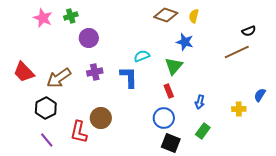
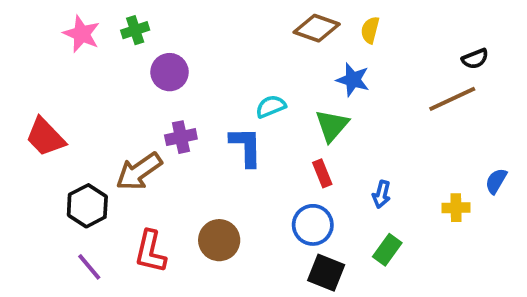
brown arrow: (59, 78) -> (139, 171), moved
brown circle: (101, 118) -> (219, 240), moved

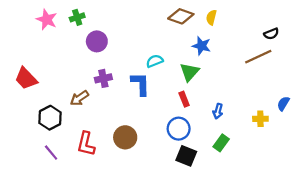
brown arrow: (139, 171) -> (79, 98), size x0.7

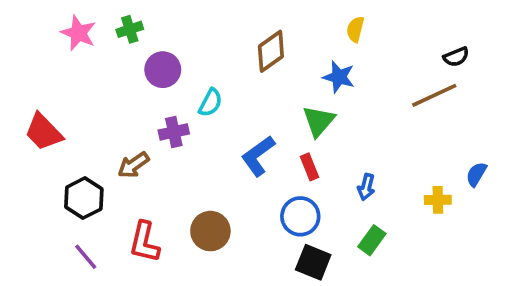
brown diamond: (181, 16) -> (271, 51), moved, turned -55
cyan semicircle: (155, 61) -> (210, 103), moved, turned 140
blue L-shape: (140, 84) -> (258, 156), moved, turned -125

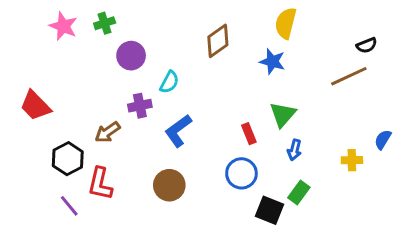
yellow semicircle: (355, 29) -> (286, 23), size x1.5
green triangle: (319, 121) -> (283, 114), moved
blue L-shape: (258, 156) -> (178, 131), moved
red L-shape: (144, 242) -> (100, 184), moved
black square: (313, 262) -> (269, 210), moved

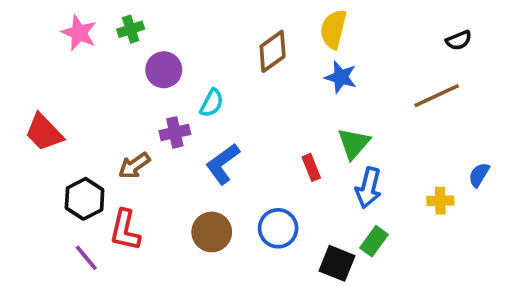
yellow semicircle: (286, 23) -> (333, 29), moved
black semicircle: (367, 45) -> (459, 40), moved
blue arrow: (294, 150) -> (368, 188), size x1.5
blue circle: (241, 173) -> (278, 228), moved

